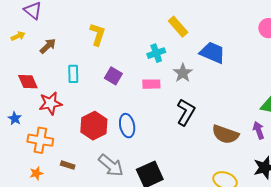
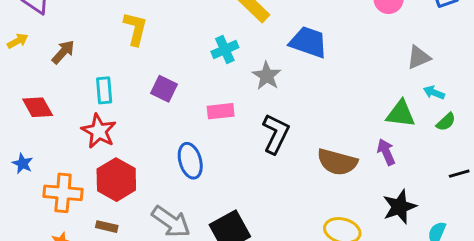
pink rectangle: (151, 84) -> (221, 111), moved
red star: (50, 103) -> (99, 131), moved, turned -30
red hexagon: (94, 126) -> (116, 180), moved

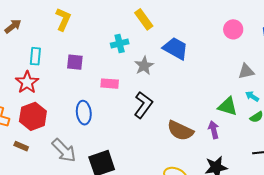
purple square: (164, 89) -> (75, 62), turned -30

